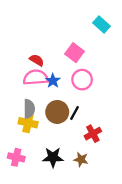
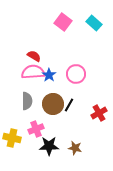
pink square: (74, 53) -> (63, 22), moved
yellow cross: (28, 123) -> (12, 138), moved
red cross: (93, 134) -> (99, 113), moved
pink cross: (16, 157) -> (36, 129), moved, turned -35

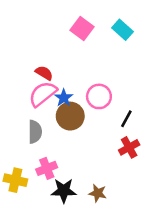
pink semicircle: (33, 72) -> (43, 94), turned -35
brown circle: (53, 104) -> (70, 116), moved
black line: (69, 105) -> (126, 119), moved

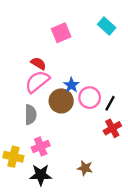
pink square: (82, 29) -> (61, 33), moved, turned 30
pink circle: (99, 96) -> (90, 98), moved
blue star: (64, 98) -> (71, 85), moved
black star: (64, 191) -> (41, 175), moved

